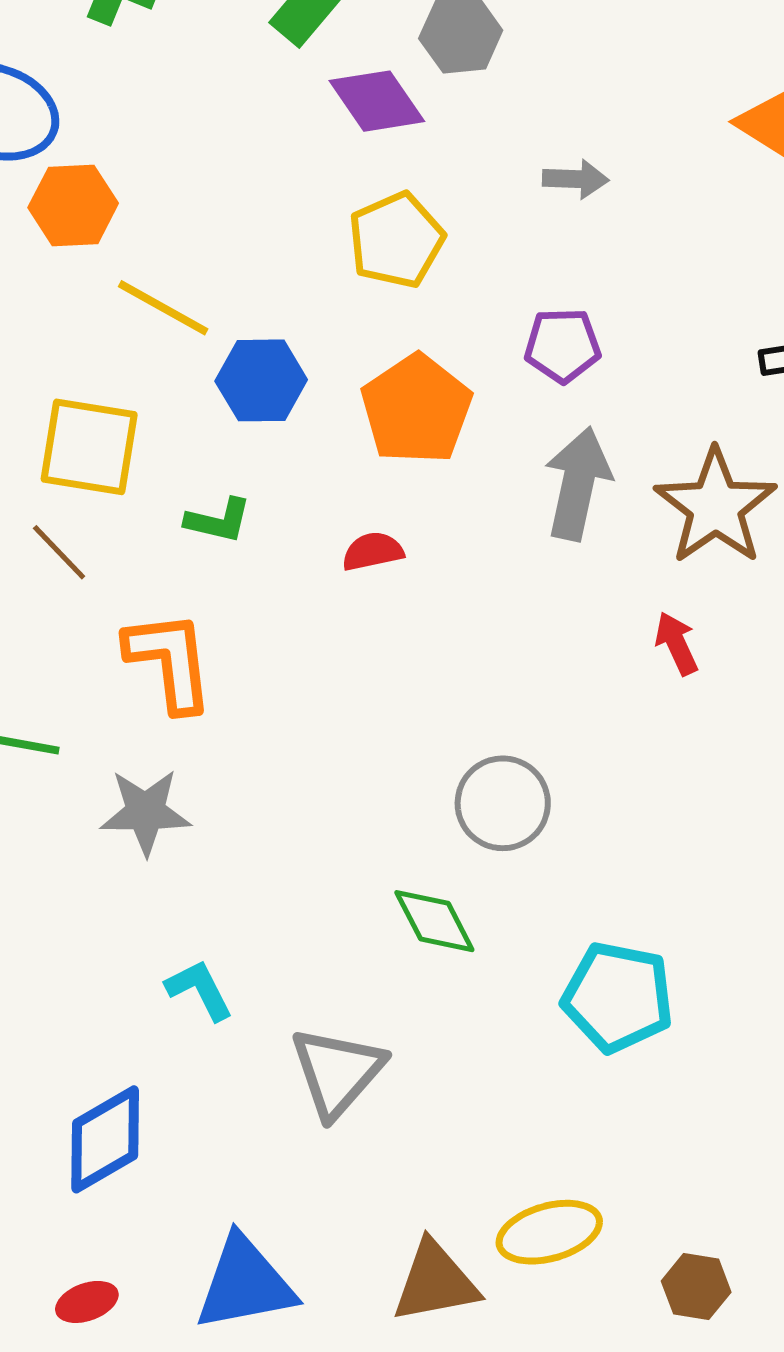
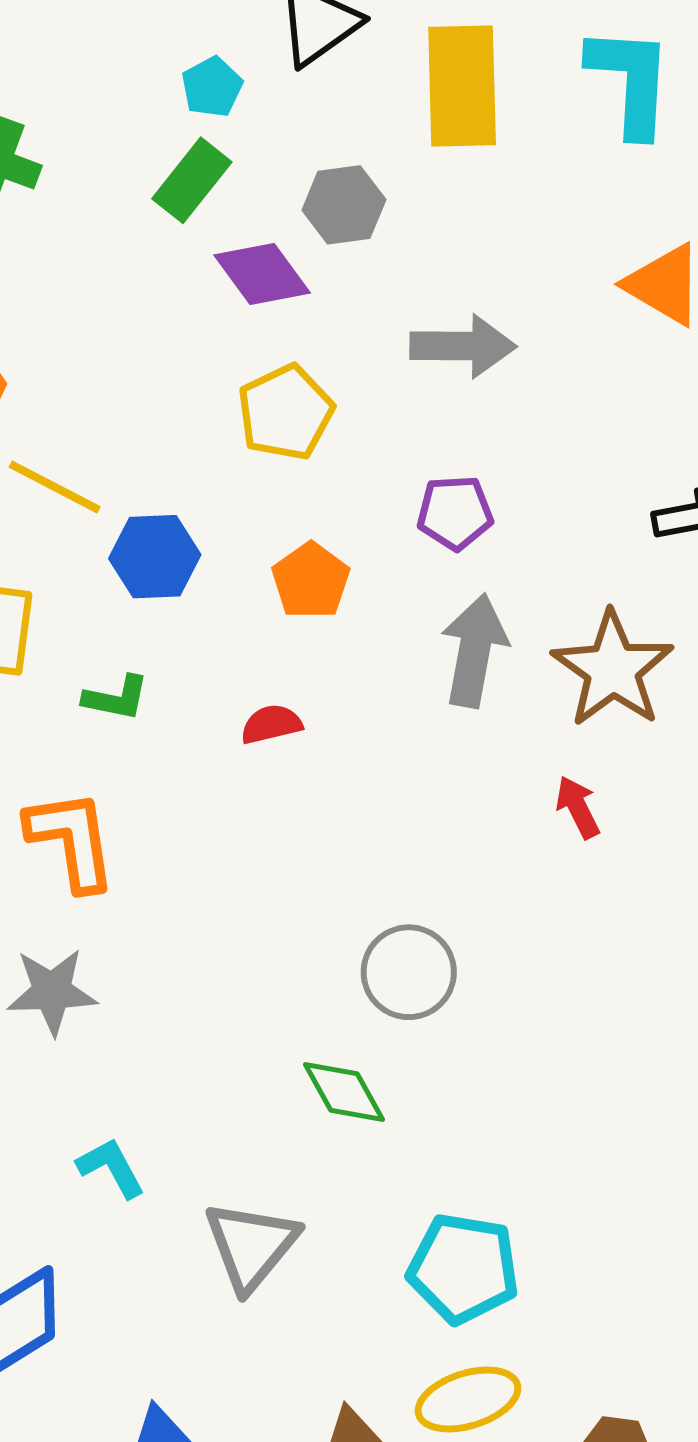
gray arrow: (576, 179) -> (463, 346), size x1.6
orange pentagon: (416, 409) -> (311, 581), size x0.7
cyan pentagon: (618, 997) -> (463, 1268), moved

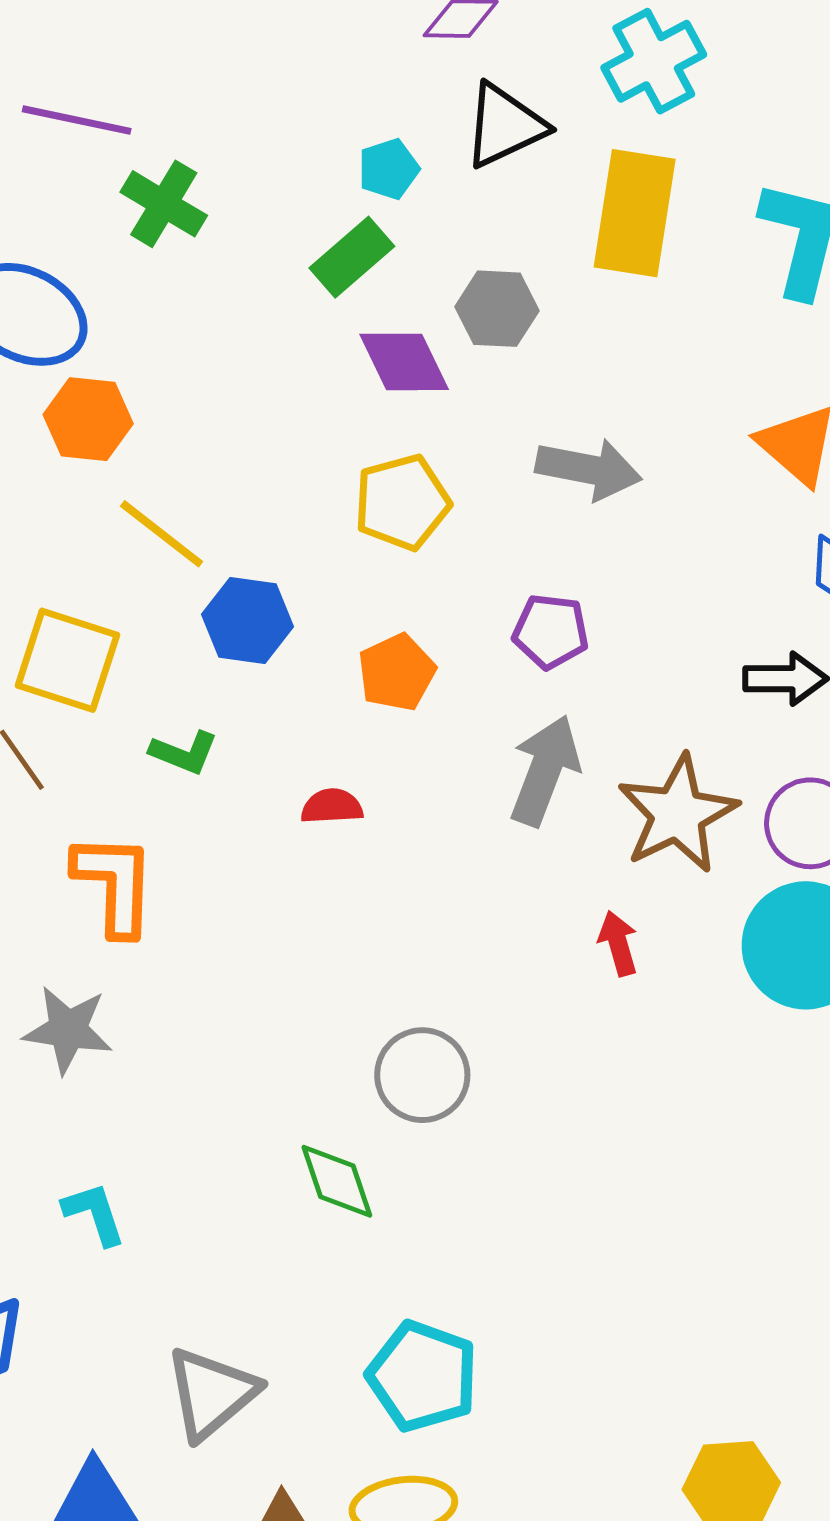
gray triangle: (251, 1246) -> (211, 1393), moved

